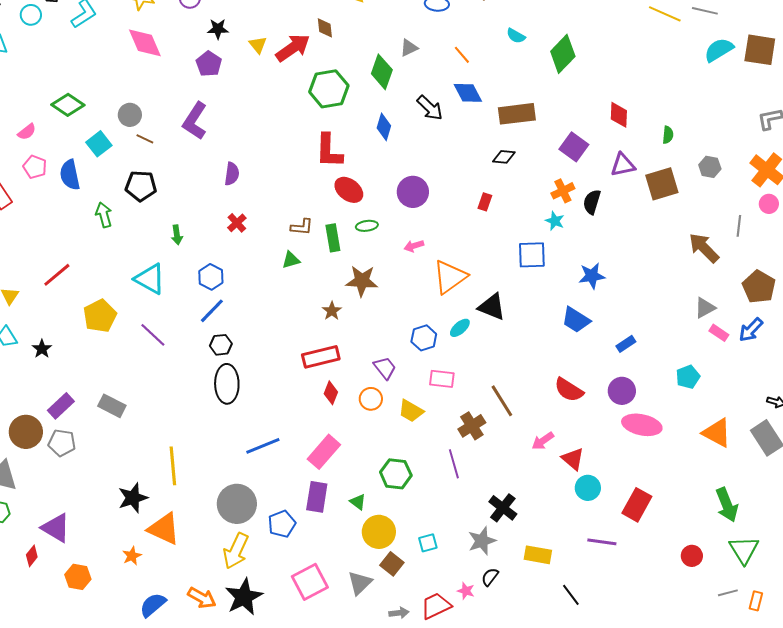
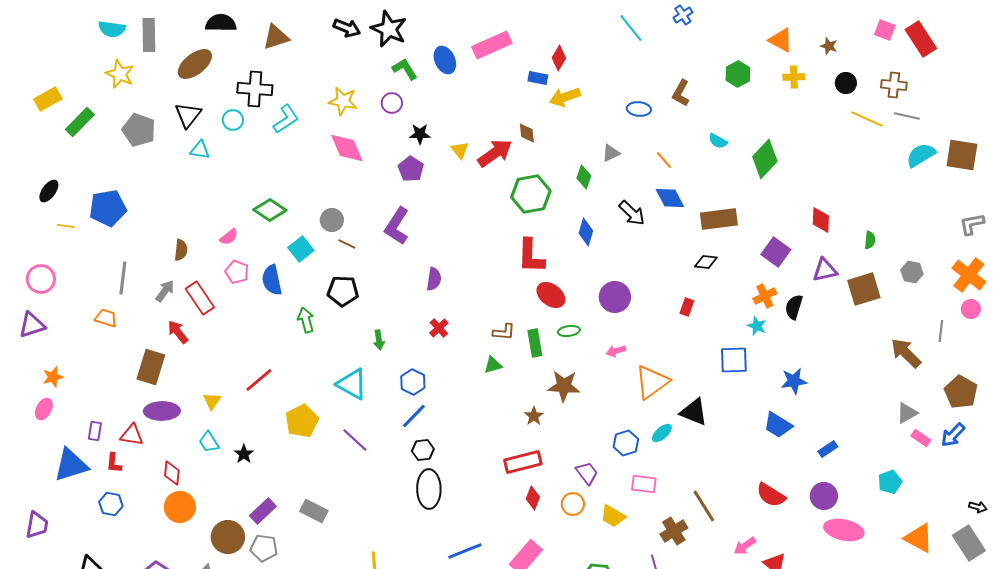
green diamond: (382, 72) -> (584, 177), size x0.7

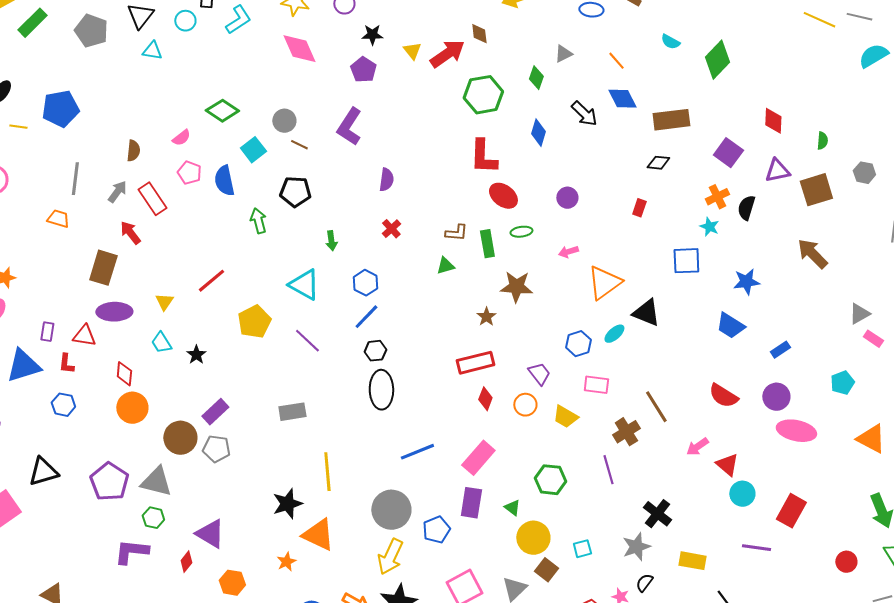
purple circle: (615, 297) -> (567, 198), size x0.7
brown arrow: (906, 353) -> (812, 254), moved
gray rectangle: (314, 511) -> (292, 412), moved, turned -36

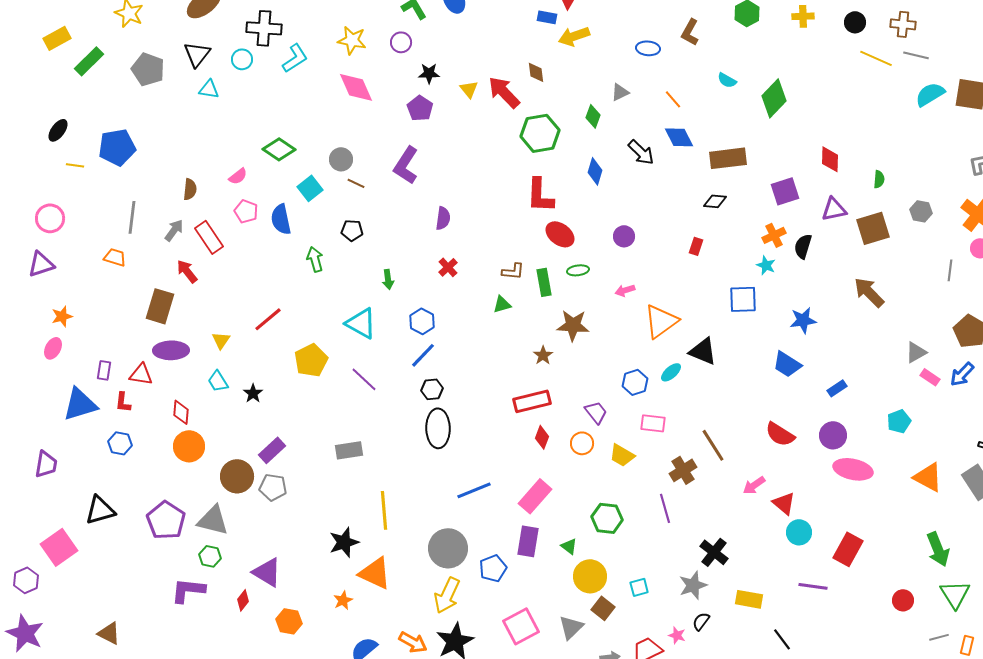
red arrow: (447, 54) -> (504, 92), turned -99
purple square: (728, 153) -> (785, 191), turned 36
black pentagon: (295, 192) -> (352, 230), size x0.7

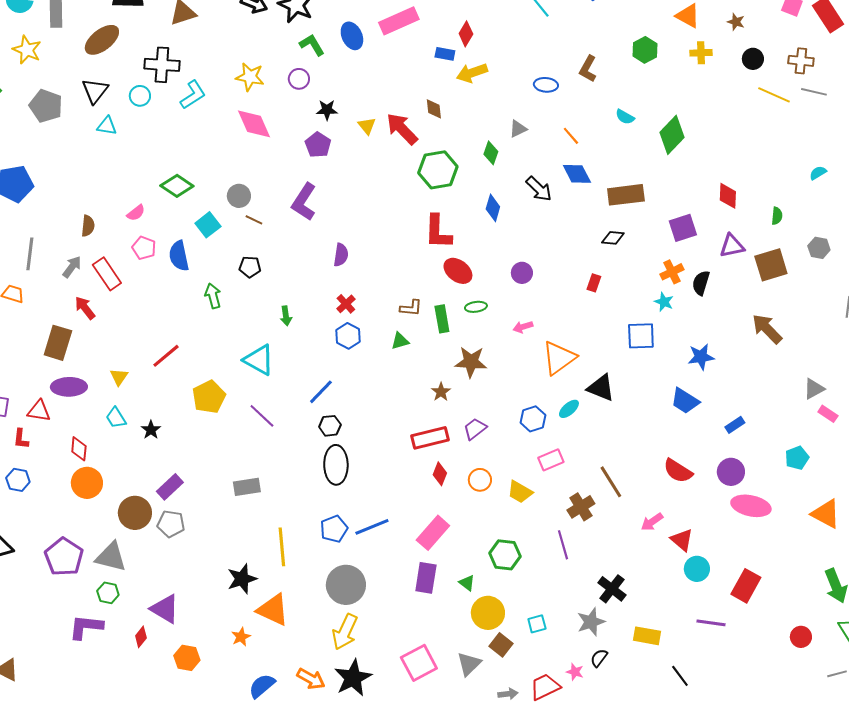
cyan semicircle: (930, 94) -> (818, 173), moved, size x0.6
blue hexagon: (422, 321) -> (348, 336), moved
purple trapezoid: (596, 412) -> (475, 429), moved, turned -90
pink rectangle: (653, 423) -> (551, 460), turned -30
blue pentagon: (493, 568) -> (334, 529), moved

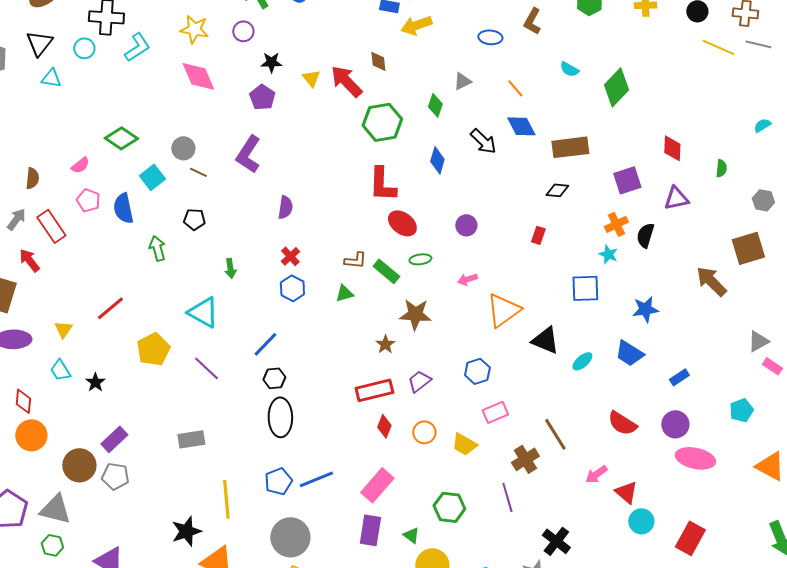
brown square: (771, 265) -> (748, 248), moved
green rectangle: (442, 319) -> (386, 271), turned -40
cyan ellipse: (569, 409) -> (582, 361), moved

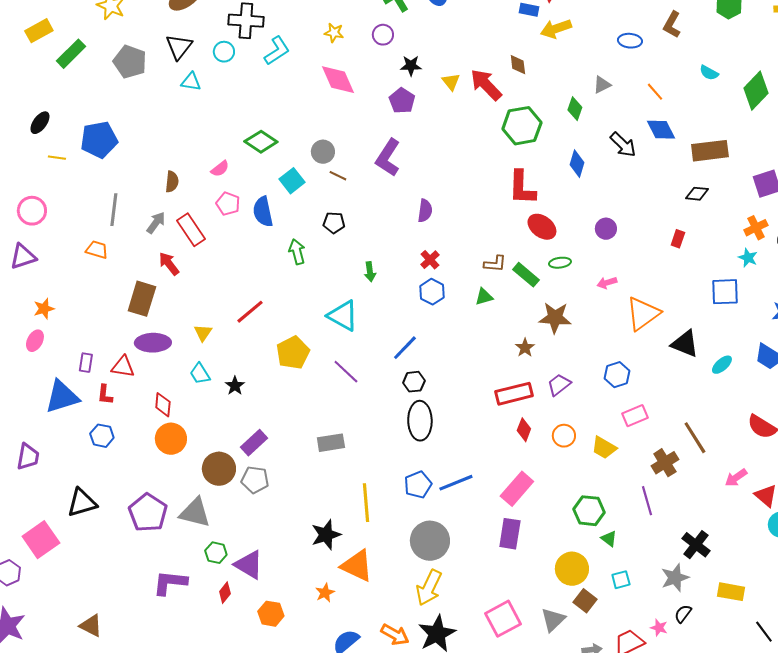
yellow star: (194, 29) -> (334, 33), size x0.7
green triangle: (411, 535) -> (609, 539), moved
green hexagon: (52, 545) -> (216, 553), moved

